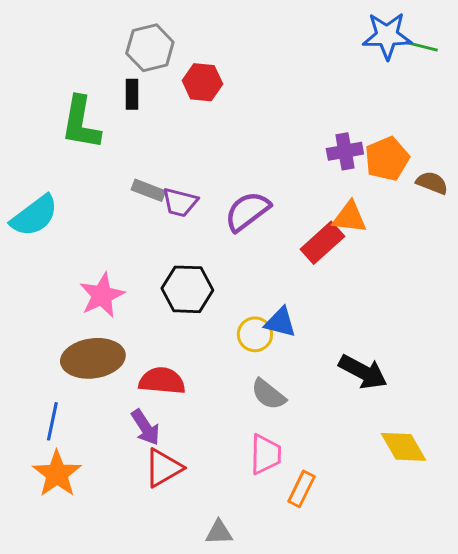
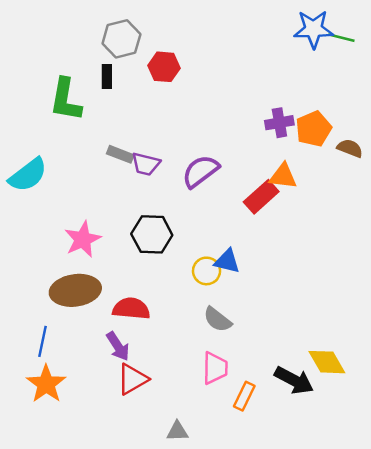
black arrow: (363, 372) -> (294, 380), moved

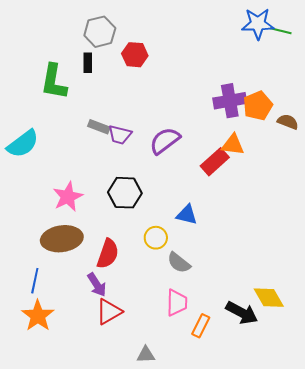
purple cross: (279, 123) -> (230, 101), size x1.4
yellow circle: (207, 271) -> (156, 238), moved
red semicircle: (131, 309) -> (108, 254), turned 104

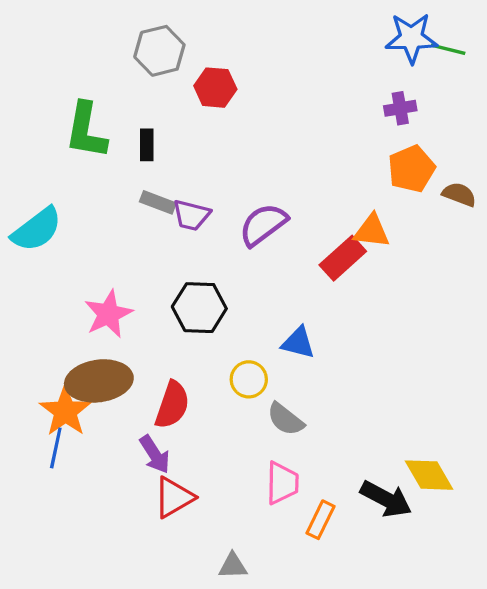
black rectangle: (88, 63) -> (147, 145), moved
purple cross: (230, 101) -> (400, 108), moved, size x0.6
orange star: (38, 316) -> (65, 411), moved

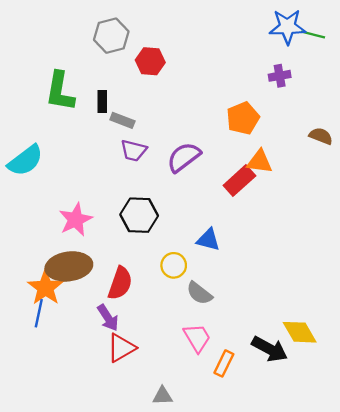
orange pentagon: (411, 169) -> (243, 118), moved
gray rectangle: (158, 202) -> (122, 120), moved
pink trapezoid: (282, 483) -> (197, 338), turned -32

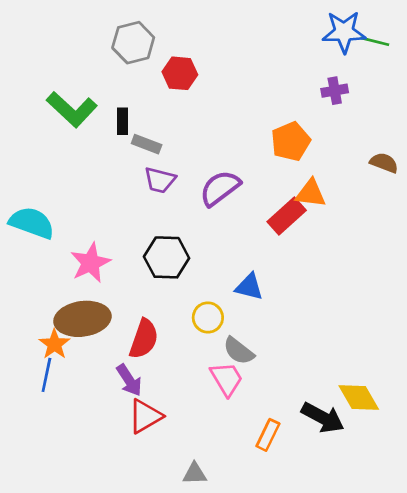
green L-shape: (60, 91) -> (72, 109), turned -57
cyan semicircle: (25, 161) -> (32, 223), moved, turned -123
orange star: (45, 288) -> (54, 344), size x0.7
pink trapezoid: (197, 338) -> (227, 379), moved

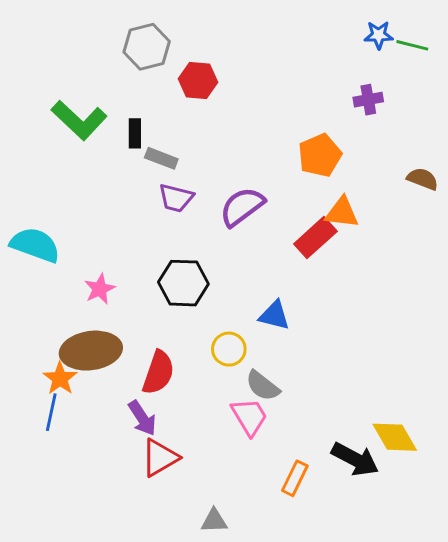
blue star: (344, 32) -> (379, 35), size x0.6
pink star: (90, 263) -> (100, 289), size x0.7

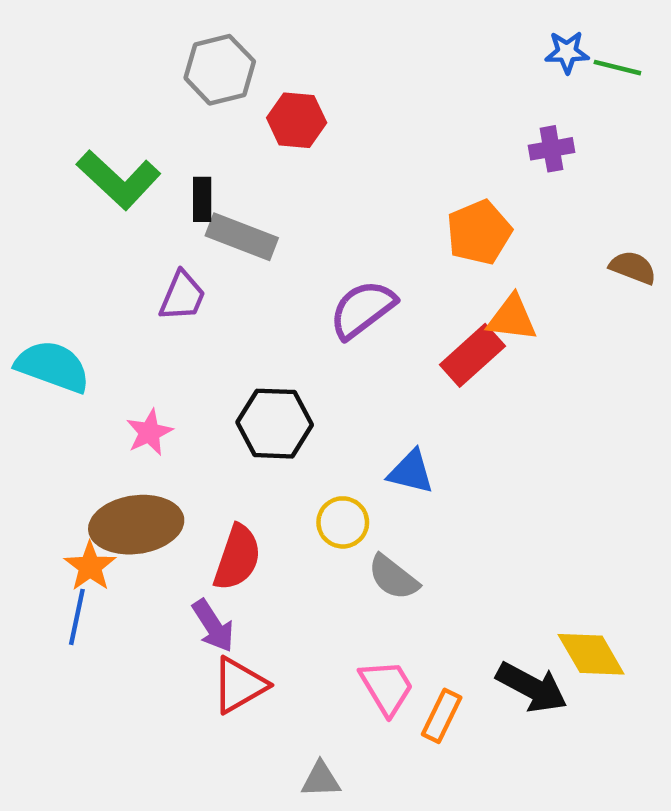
gray rectangle: (161, 158) -> (242, 237), size x1.4
purple trapezoid: (176, 198) -> (182, 296), moved, turned -81
pink trapezoid: (249, 417) -> (387, 687), moved

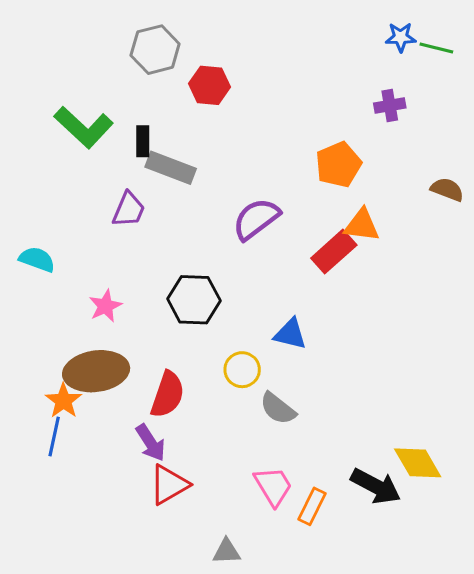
cyan semicircle: (53, 366) -> (37, 259), size x0.7

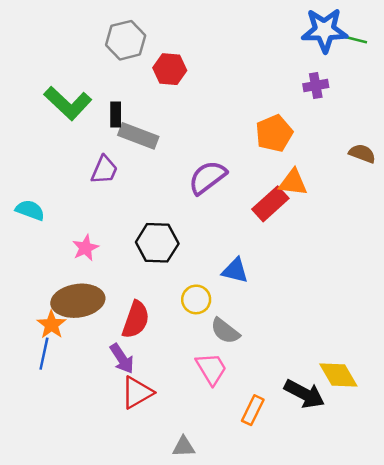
blue star: (401, 37) -> (325, 30), size x1.8
pink trapezoid: (273, 486) -> (211, 369), moved

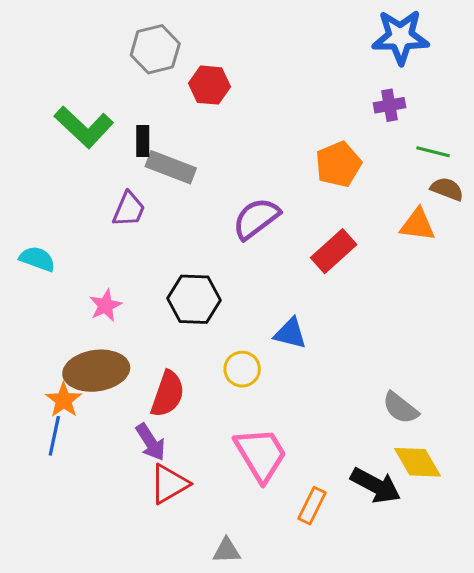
green line: (353, 39) -> (433, 152), moved
orange triangle: (293, 182) -> (418, 225), moved
gray semicircle: (225, 331) -> (400, 408), moved
pink trapezoid: (211, 369) -> (261, 454), size x1.4

